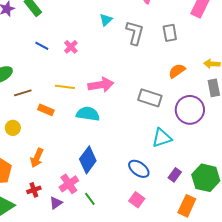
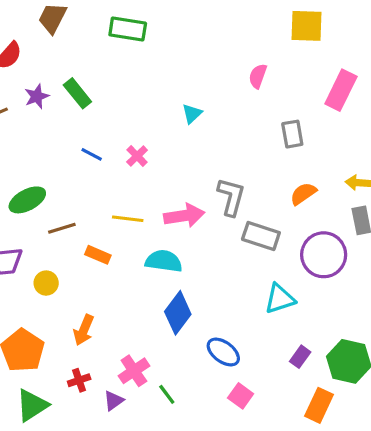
gray L-shape: (135, 33) -> (231, 197), moved
blue diamond: (88, 160) -> (178, 313), moved
blue ellipse: (139, 169) -> (223, 352), moved

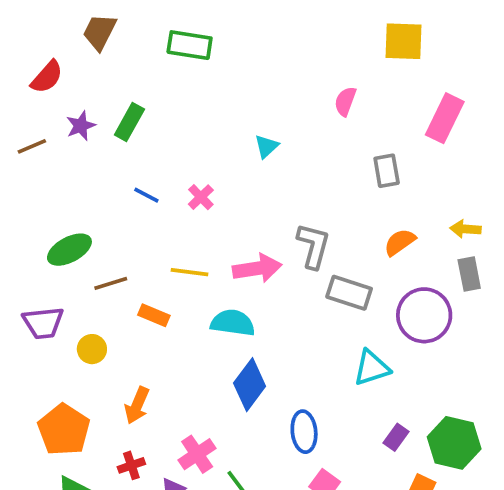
green rectangle: (77, 93) -> (129, 122), turned 68
blue ellipse: (223, 352) -> (304, 432), turned 48

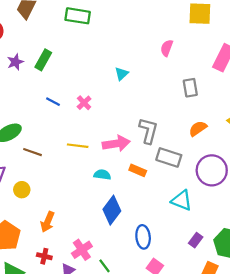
brown line: (111, 283) -> (33, 152), turned 36
orange rectangle: (154, 315) -> (138, 170), moved
cyan semicircle: (233, 323) -> (102, 175), size x0.7
cyan triangle: (372, 368) -> (182, 200), turned 40
red cross: (131, 465) -> (44, 256), turned 32

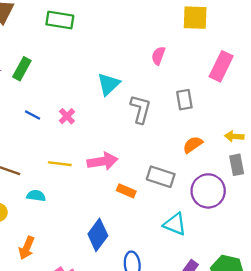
cyan triangle: (122, 74) -> (108, 84), size x1.5
gray L-shape: (148, 131) -> (141, 109), moved
cyan semicircle: (102, 175) -> (36, 196), moved

